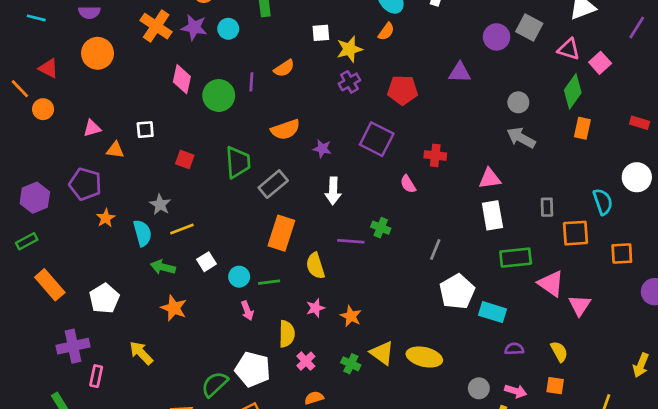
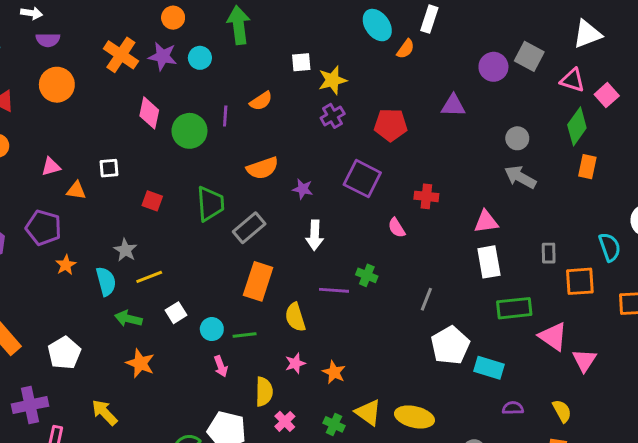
orange semicircle: (386, 32) -> (406, 49), moved

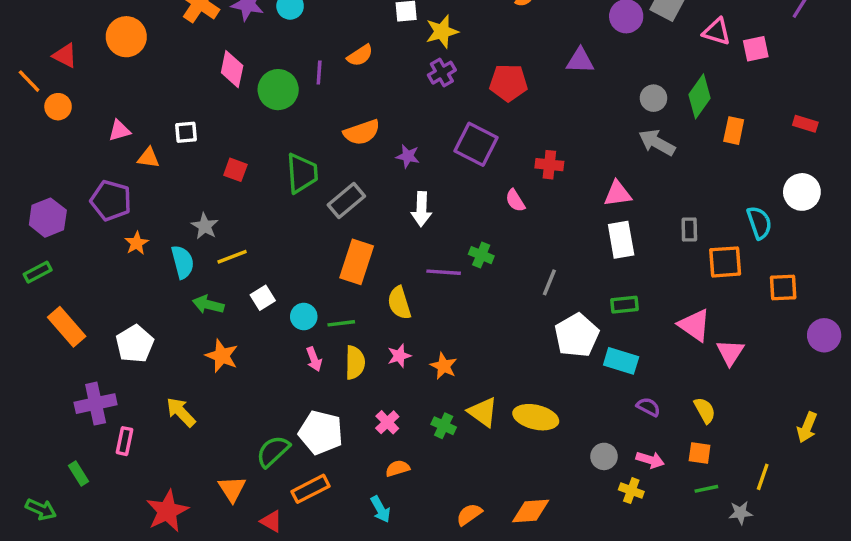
pink square: (607, 95) -> (756, 49), turned 30
green diamond: (577, 126) -> (700, 96), moved
green rectangle: (514, 308) -> (624, 305), moved, size x0.7
yellow semicircle: (264, 392) -> (355, 363), moved
purple semicircle: (513, 408) -> (648, 407), turned 30

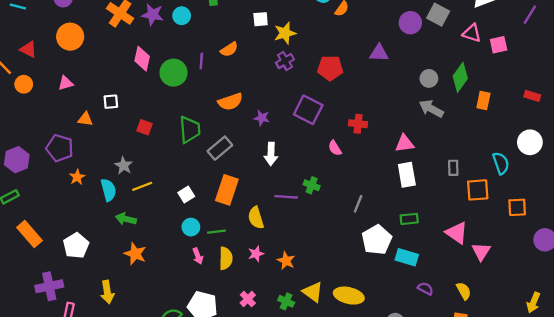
pink triangle: (119, 131) -> (66, 83), moved
white square: (263, 298) -> (186, 195), moved
yellow arrow: (181, 412) -> (107, 292), turned -145

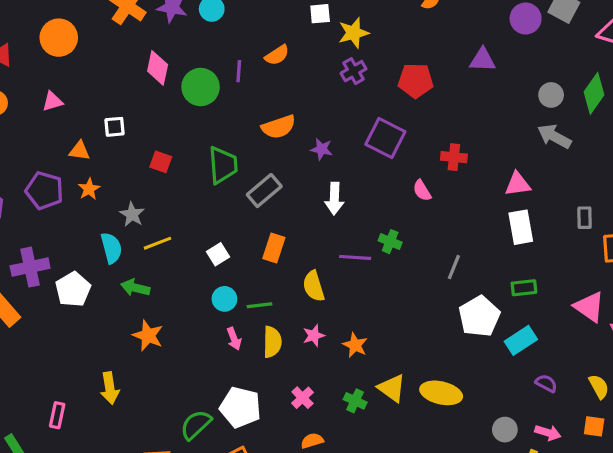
orange star: (77, 177) -> (89, 189), moved
orange rectangle: (227, 190) -> (274, 248), size x0.7
white pentagon: (76, 246) -> (73, 289), moved
cyan rectangle: (407, 257) -> (521, 340), turned -50
purple cross: (49, 286) -> (30, 267), moved

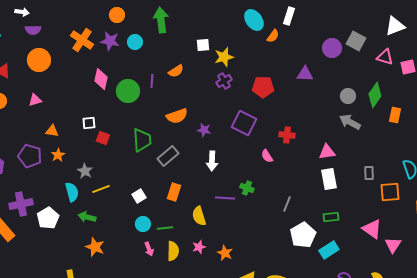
white square: (115, 127) -> (89, 123), moved

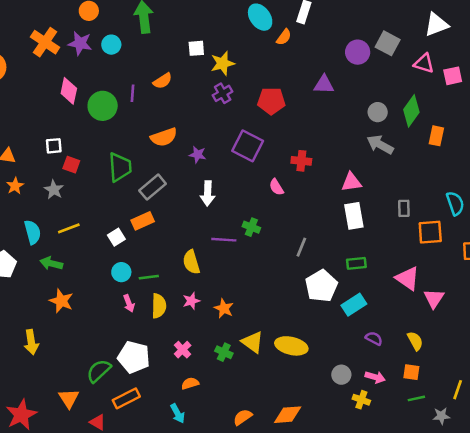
gray star: (85, 171) -> (54, 190), moved
orange rectangle: (174, 192) -> (143, 221), moved, turned 48

